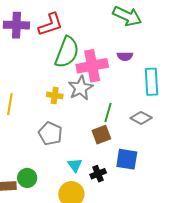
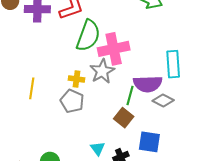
purple semicircle: (125, 56) -> (148, 84), moved, size x1.8
gray pentagon: (50, 134) -> (72, 101), moved
brown square: (101, 135) -> (124, 118), turned -30

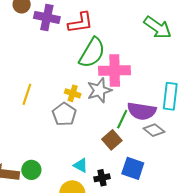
cyan triangle: (98, 148) -> (81, 165), turned -35

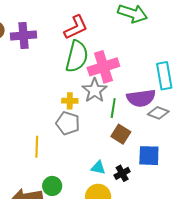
red L-shape: (80, 23) -> (76, 27), moved
yellow line: (27, 94) -> (37, 147), moved
green line: (122, 119) -> (113, 108), moved

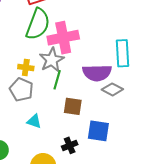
green line: (113, 108) -> (57, 80), moved
brown square: (121, 134) -> (73, 106), turned -30
cyan triangle: (98, 168) -> (34, 121), moved

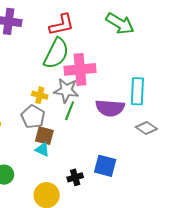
gray star: (52, 60) -> (66, 90), turned 30
gray diamond: (112, 89) -> (146, 128), moved
brown square: (73, 106) -> (44, 136), moved

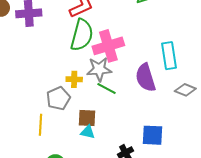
purple semicircle: (110, 108) -> (145, 78), turned 80
green line: (70, 111) -> (107, 88), turned -72
gray pentagon: (33, 117) -> (58, 98), moved, turned 30

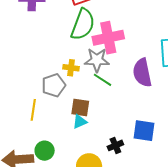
cyan triangle: (88, 132) -> (80, 122), turned -42

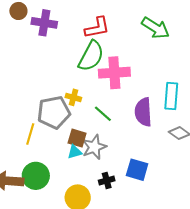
gray star: (97, 60) -> (94, 147), moved, turned -30
gray pentagon: (54, 85) -> (54, 112), size x1.4
green circle: (45, 151) -> (36, 176), size x1.4

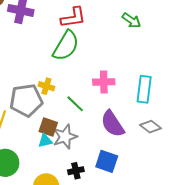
green arrow: (155, 28) -> (132, 20), size x0.7
pink cross: (114, 73) -> (104, 82), moved, size x0.7
purple semicircle: (143, 112) -> (112, 124), moved, turned -32

